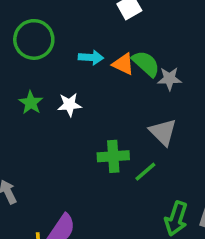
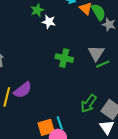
green star: (31, 103) -> (37, 10), moved
green line: (145, 172) -> (103, 64), moved

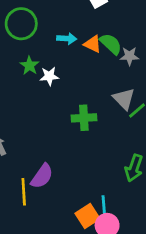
cyan line: (60, 123) -> (104, 205), turned 32

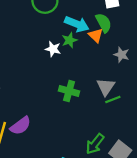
cyan arrow: (67, 39) -> (77, 24), size x1.5
green semicircle: (111, 44) -> (104, 23), moved
green star: (29, 66) -> (69, 40), moved

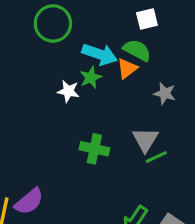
green semicircle: (104, 23) -> (137, 50), turned -30
orange triangle: (96, 35) -> (127, 68), turned 42

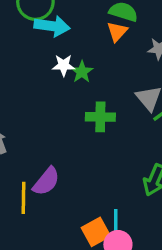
cyan arrow: (100, 54) -> (52, 26), moved
green star: (91, 77) -> (82, 72), moved

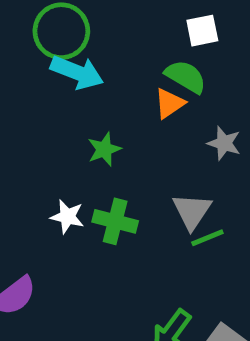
white star: (64, 65) -> (67, 217), moved

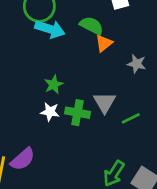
green semicircle: (186, 77) -> (92, 26), moved
green star: (104, 149) -> (54, 85), moved
gray triangle: (192, 211) -> (104, 102), moved

